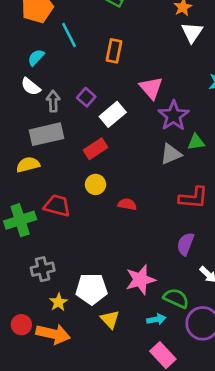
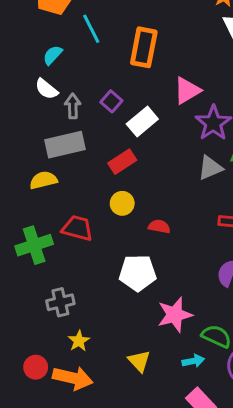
orange rectangle: (114, 51) -> (144, 47), size x1.4
pink triangle: (151, 88) -> (187, 91), turned 40
white pentagon: (92, 289) -> (138, 273), moved

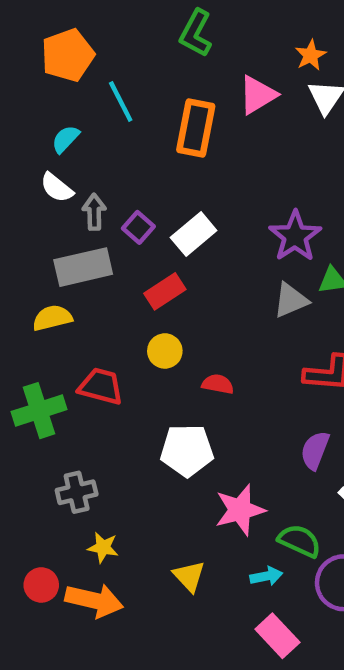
pink triangle: (187, 91) -> (258, 95), moved
purple square: (111, 101) -> (138, 227), moved
yellow star: (79, 341) -> (103, 547), turned -30

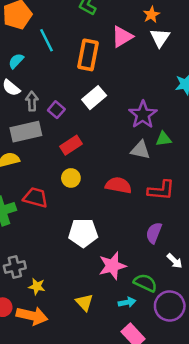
white rectangle: (194, 234) -> (94, 98), moved
gray triangle: (291, 300) -> (140, 150), turned 35
red semicircle: (218, 384) -> (118, 185), moved, size x1.5
gray cross: (77, 492) -> (15, 267), moved

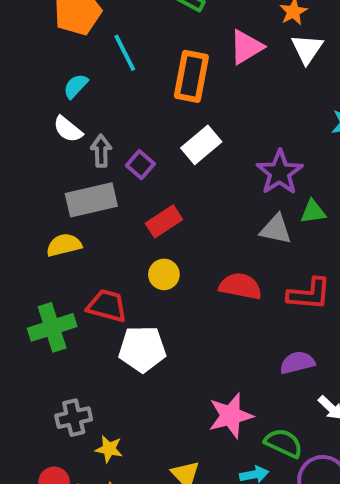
white pentagon: (83, 233) -> (142, 349), moved
purple semicircle: (154, 233) -> (297, 363), turned 55

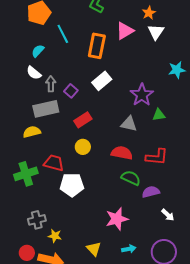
gray triangle: (276, 229) -> (129, 124), moved
green semicircle: (284, 443) -> (131, 178), moved

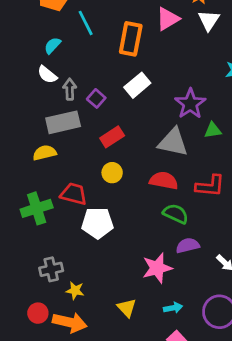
gray triangle: (129, 124) -> (173, 142), size x1.4
purple semicircle: (151, 192) -> (188, 246), moved

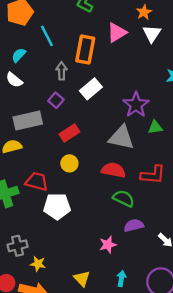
gray arrow: (70, 89) -> (62, 71), moved
pink star: (157, 268) -> (108, 245), size x0.7
cyan arrow: (173, 308) -> (121, 278), turned -70

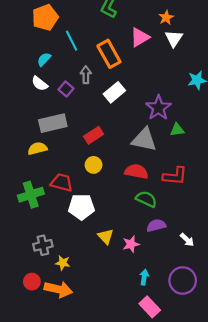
orange rectangle: (85, 49) -> (109, 54), turned -40
purple square: (56, 100) -> (66, 89), moved
yellow triangle: (82, 278) -> (106, 236), moved

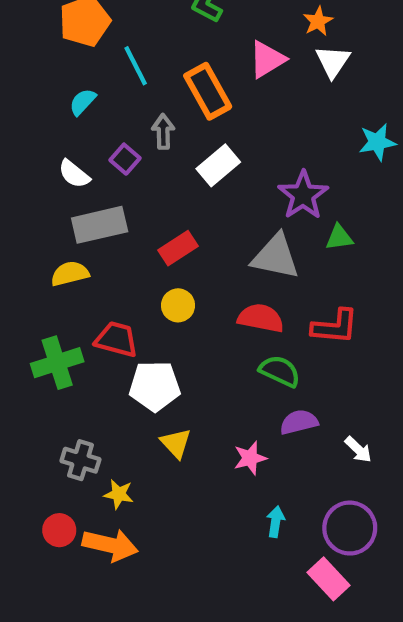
white semicircle: (40, 84) -> (74, 174), moved
yellow triangle: (106, 236) -> (176, 443), moved
gray cross: (43, 245) -> (80, 460), turned 30
pink rectangle: (150, 307) -> (329, 579), moved

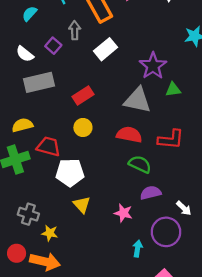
yellow semicircle: (70, 274) -> (22, 125), moved
pink star: (250, 458) -> (123, 213), turned 30
purple circle: (350, 528) -> (166, 232), moved

